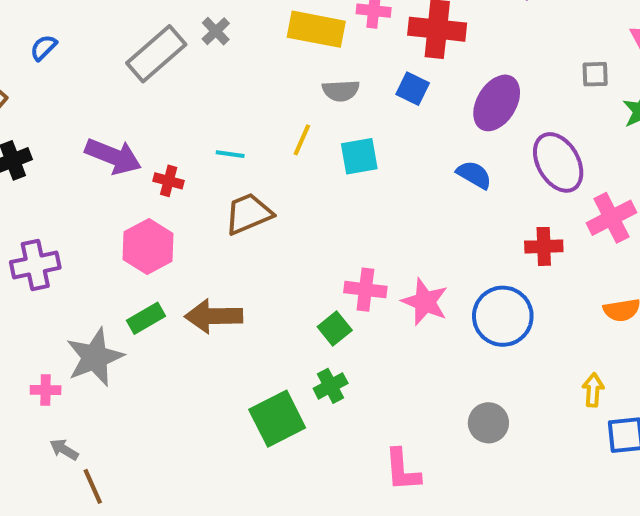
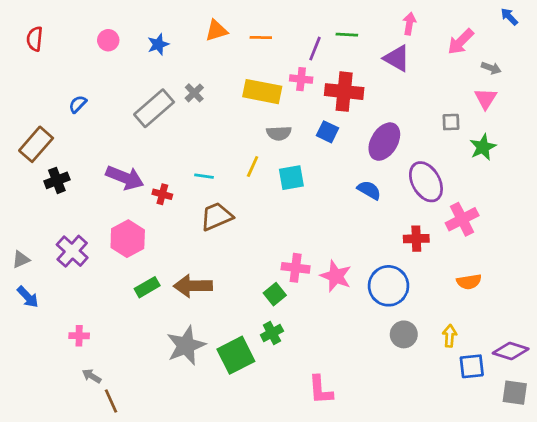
pink hexagon: (148, 246) -> (128, 239), moved
purple cross: (35, 265) -> (72, 251), turned -36
gray star: (95, 357) -> (186, 345), moved
gray circle: (488, 423) -> (404, 334), moved

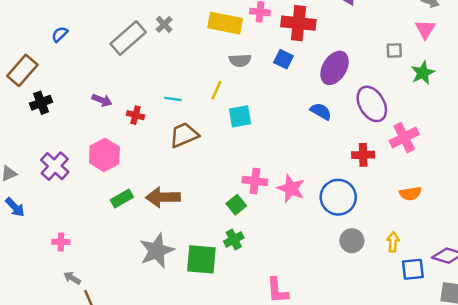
purple arrow: (125, 178) -> (102, 100), size x0.6
cyan square: (291, 178) -> (240, 116), moved
green square: (236, 355) -> (201, 259), turned 32

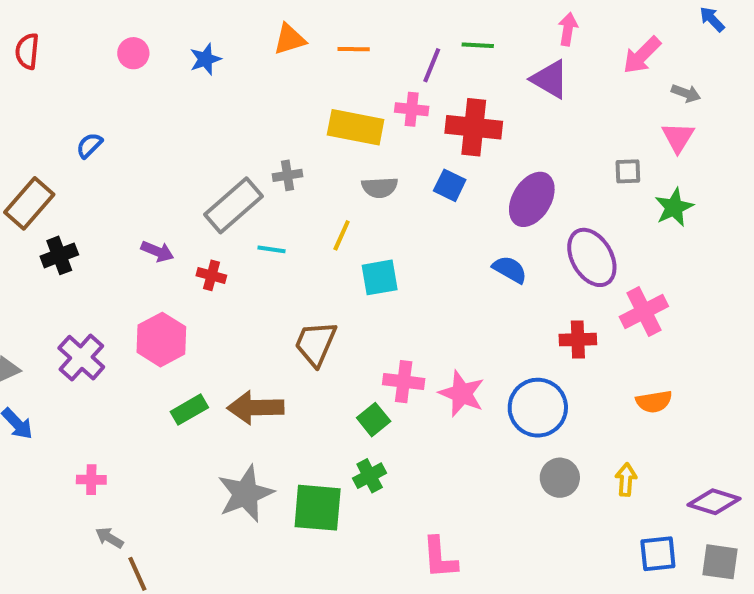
gray cross: (164, 24) -> (288, 175), moved, turned 35
gray rectangle: (128, 38) -> (233, 205), moved
brown trapezoid: (184, 135) -> (316, 344), moved, turned -44
blue square: (413, 269) -> (658, 554), moved

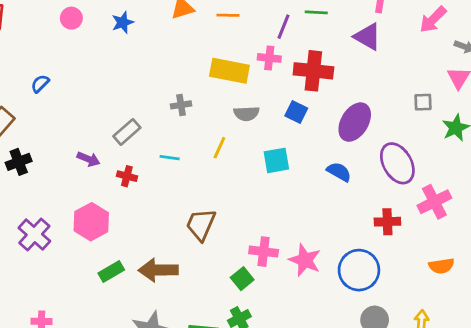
gray rectangle: (233, 205) -> (127, 132), moved, size x0.7
cyan square: (380, 277) -> (276, 160), moved

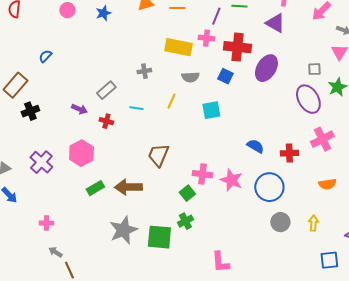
purple ellipse: (355, 122) -> (266, 68), moved
purple ellipse: (397, 163) -> (308, 99), moved
blue semicircle: (339, 172) -> (255, 146), moved

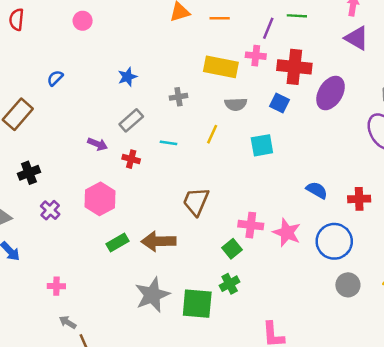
blue star: (103, 13) -> (127, 77), moved
purple triangle: (275, 23) -> (357, 38), moved
black cross: (30, 111) -> (29, 173), moved
purple cross: (41, 162) -> (50, 210), size x0.7

